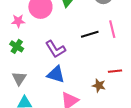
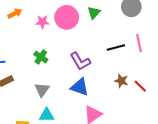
pink star: (18, 21) -> (42, 22), moved
red line: (115, 71) -> (140, 86), turned 48
brown star: (99, 86) -> (121, 81), moved

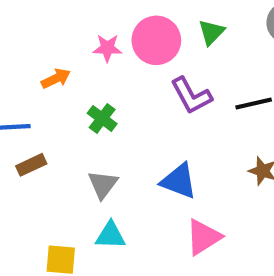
orange arrow: (15, 13) -> (56, 78), moved
purple L-shape: (80, 61) -> (191, 96), moved

